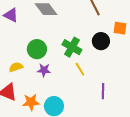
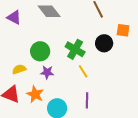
purple line: (103, 91) -> (87, 100), moved
orange star: (31, 102) -> (35, 94), moved, turned 30

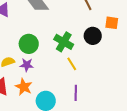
purple star: (47, 72) -> (27, 65), moved

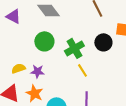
green cross: (64, 42) -> (74, 48), turned 30
green circle: (29, 44) -> (44, 41), moved

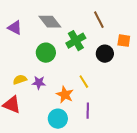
green cross: (74, 48) -> (76, 41), moved
orange star: (34, 93) -> (65, 95), moved

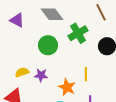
yellow line: (84, 82) -> (86, 74), turned 32

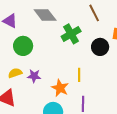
green circle: (48, 45) -> (23, 46), moved

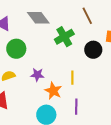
purple star: (34, 76) -> (37, 75), moved

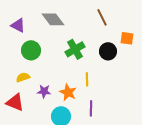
green cross: (64, 37) -> (75, 49), moved
purple star: (37, 75) -> (44, 91), moved

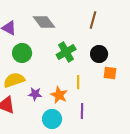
brown line: (102, 17) -> (93, 20), turned 42
orange square: (127, 38) -> (110, 73), moved
yellow semicircle: (23, 77) -> (14, 80), size x1.5

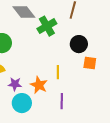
green cross: (66, 52) -> (47, 26), moved
cyan circle: (52, 119) -> (22, 103), moved

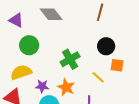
green cross: (47, 26) -> (70, 59), moved
yellow line: (58, 72) -> (98, 77), moved, turned -48

